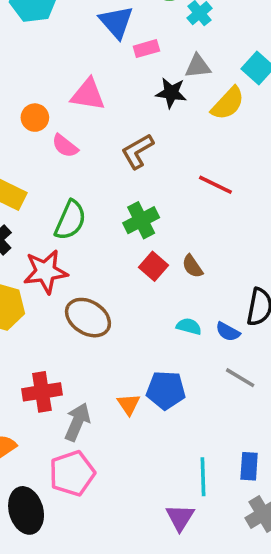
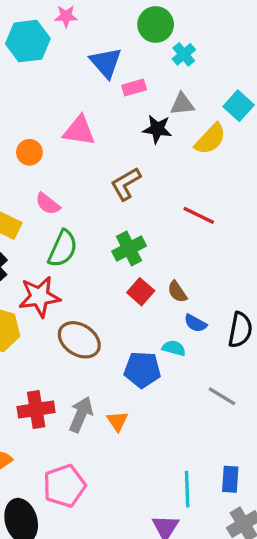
pink semicircle: (65, 146) -> (48, 204), moved
blue semicircle: (228, 332) -> (195, 323), moved
blue pentagon: (166, 390) -> (142, 370), moved
gray arrow: (77, 422) -> (81, 414), moved

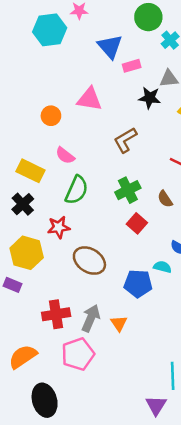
brown semicircle: (177, 292) -> (165, 199), moved
red star: (39, 297) -> (59, 227), size x0.7
pink pentagon: (64, 486) -> (78, 354), moved

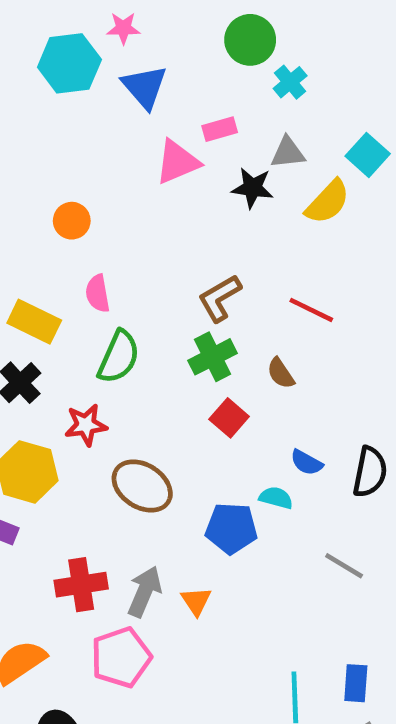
blue triangle: (110, 47) -> (145, 87), moved
pink triangle: (89, 99) -> (177, 162), moved, turned -32
brown L-shape: (125, 140) -> (220, 298), moved
pink semicircle: (65, 155) -> (98, 293), turned 42

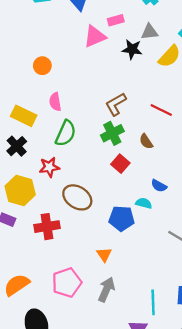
red cross: (81, 585) -> (47, 227), moved
gray arrow: (145, 592) -> (106, 290), moved

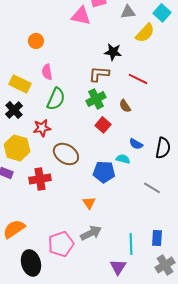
pink triangle: (95, 37) -> (81, 16), turned 35
black star: (132, 49) -> (113, 52), moved
brown L-shape: (116, 104) -> (99, 74), turned 35
pink pentagon: (67, 283) -> (61, 244), moved
gray arrow: (106, 290) -> (91, 233), turned 40

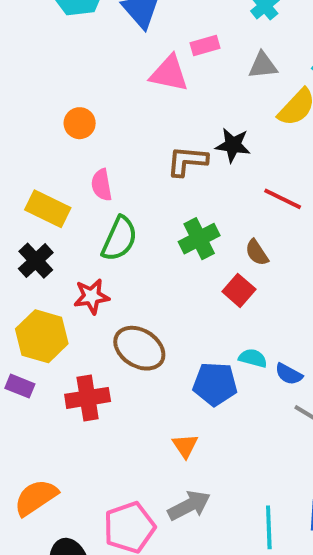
brown L-shape: (99, 74) -> (187, 161), moved
red square: (103, 125) -> (239, 290), moved
blue semicircle: (136, 144) -> (289, 374), moved

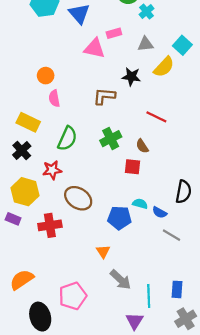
black star: (233, 145) -> (131, 77), moved
pink semicircle: (102, 185) -> (54, 98), moved
red square: (239, 290) -> (132, 167), turned -35
gray arrow: (189, 505) -> (120, 280), moved, turned 70

